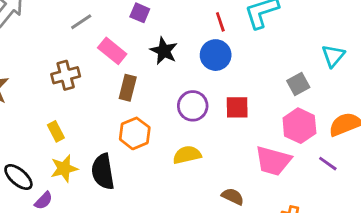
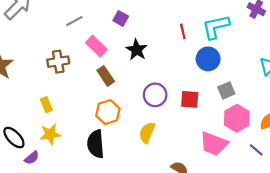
blue circle: (216, 55) -> (208, 59), moved
gray square: (298, 84) -> (226, 90), moved
brown rectangle: (128, 88) -> (106, 76), turned -54
yellow semicircle: (187, 155) -> (147, 133), turned -60
black semicircle: (103, 172) -> (96, 144), moved

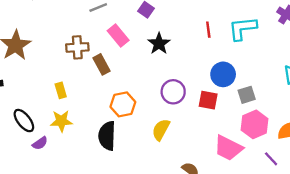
blue circle: (208, 59) -> (223, 74), moved
brown rectangle: (106, 76) -> (101, 64), moved

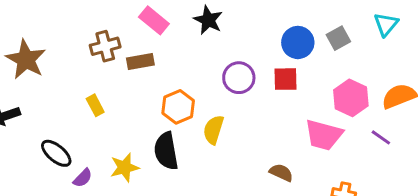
brown rectangle: (101, 64) -> (140, 62), turned -60
gray square: (247, 95) -> (338, 38), moved
yellow star: (61, 121) -> (124, 167), moved
yellow semicircle: (161, 130) -> (214, 130), moved

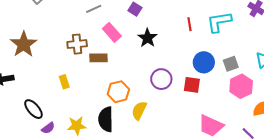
pink hexagon: (351, 98) -> (241, 86), moved

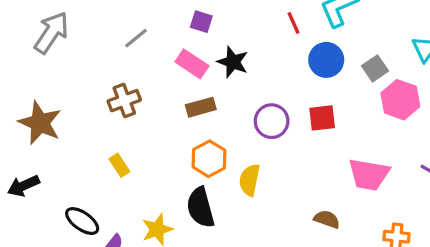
pink rectangle: (112, 32) -> (192, 64), moved
brown rectangle: (98, 58) -> (201, 107), moved
blue circle: (204, 62) -> (326, 60), moved

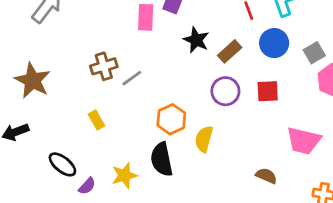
gray line: (136, 38) -> (132, 78), moved
pink rectangle: (192, 64) -> (146, 17), moved, turned 55
brown rectangle: (201, 107) -> (230, 51), moved, turned -30

